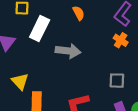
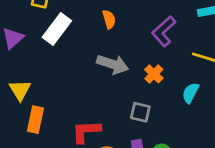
orange cross: (121, 40) -> (154, 74), moved
gray arrow: (68, 51) -> (113, 64), moved

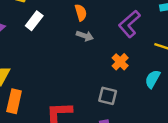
white rectangle: (57, 29) -> (34, 21), size x0.7
gray arrow: (113, 64) -> (85, 36), moved, size x0.6

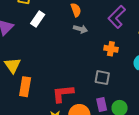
orange cross: (120, 62) -> (111, 49), turned -32

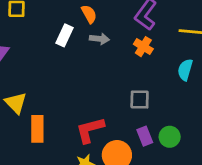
white rectangle: (38, 19) -> (64, 35), moved
orange cross: (111, 49) -> (143, 47), moved, turned 32

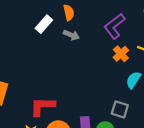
orange cross: (143, 47) -> (121, 54), moved
gray square: (140, 100) -> (120, 109), moved

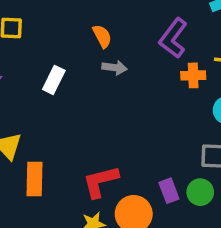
white rectangle: (44, 24) -> (54, 80), moved
orange cross: (121, 54) -> (193, 75), turned -35

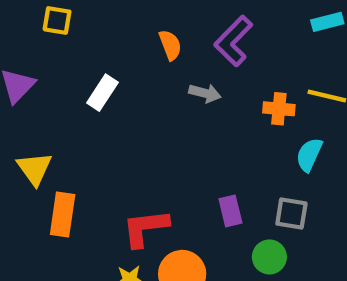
purple L-shape: (173, 38) -> (233, 41), moved
gray arrow: (115, 68) -> (205, 93), moved
purple rectangle: (169, 191) -> (230, 211), moved

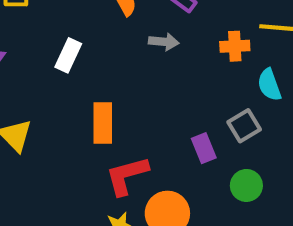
cyan semicircle: (309, 155) -> (269, 85), turned -36
gray square: (291, 213) -> (244, 126), moved, turned -32
orange rectangle: (63, 214) -> (103, 123), moved

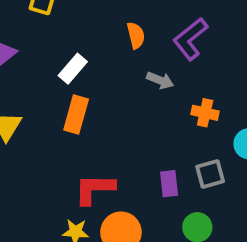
orange cross: (235, 46) -> (205, 113), moved
orange rectangle: (103, 123) -> (76, 115), moved

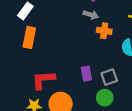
gray arrow: (160, 80) -> (91, 15), moved
gray square: (210, 174) -> (109, 77), moved

